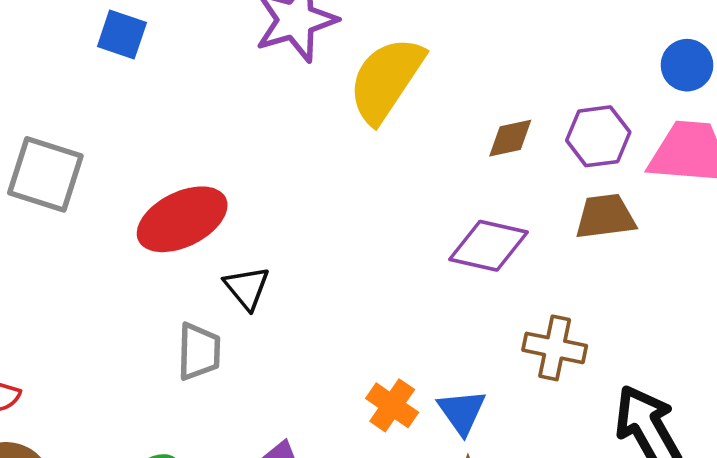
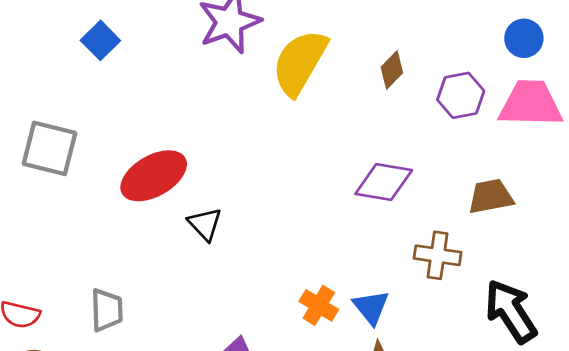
blue square: (122, 35) -> (100, 40), turned 30
brown diamond: (510, 138) -> (392, 70), moved, turned -30
brown trapezoid: (605, 217) -> (491, 196), moved
gray trapezoid: (199, 352) -> (107, 310), moved

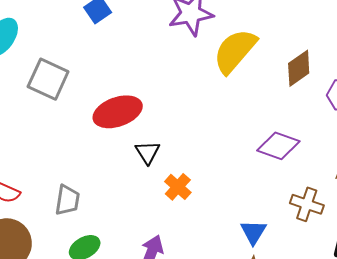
brown diamond: (392, 70) -> (299, 68), size x1.4
orange cross: (319, 305) -> (178, 187), moved

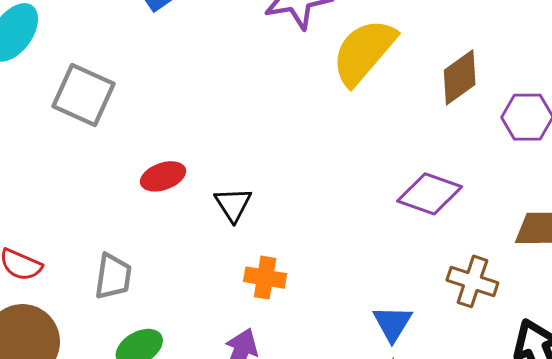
red ellipse: (118, 112) -> (163, 176), moved, size x0.6
orange cross: (178, 187) -> (265, 278), moved, turned -32

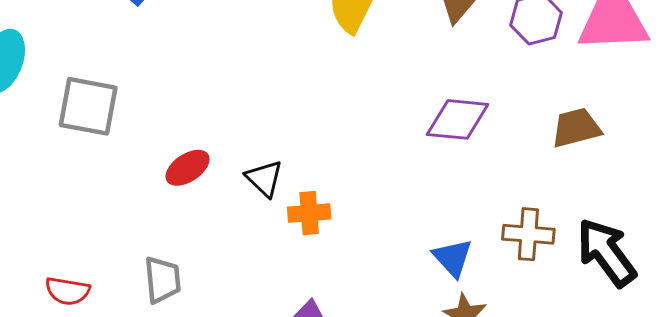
orange cross: (265, 278) -> (309, 213), moved
brown cross: (472, 281) -> (528, 234), moved

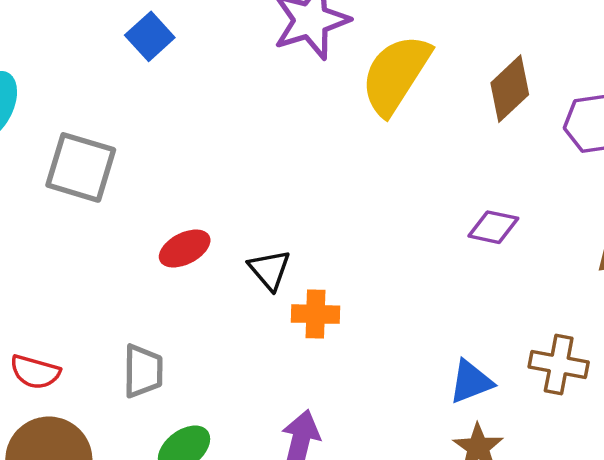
purple diamond: (458, 119) -> (493, 227), size x0.7
blue triangle: (453, 258) -> (471, 382), turned 45

